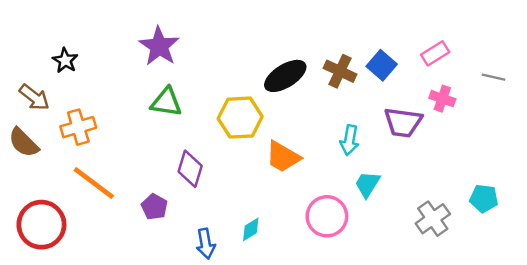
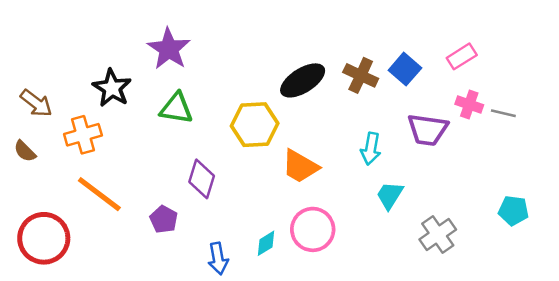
black star: (65, 60) -> (112, 88), moved, size x1.4
gray line: (493, 77) -> (503, 113), moved
brown semicircle: (24, 143) -> (25, 151), size x0.7
pink circle: (327, 216) -> (313, 229), moved
gray cross: (433, 219) -> (438, 235), moved

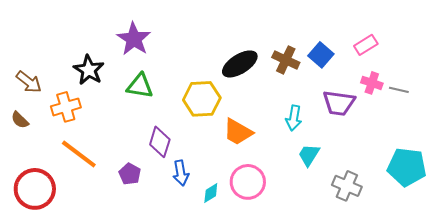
cyan pentagon: (513, 211) -> (407, 167), size x1.6
gray cross: (438, 235) -> (347, 186), turned -32
blue arrow: (218, 258) -> (181, 173), moved

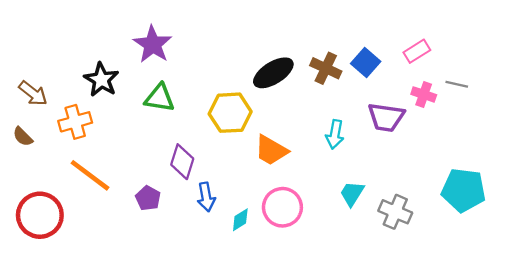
gray line: (399, 90) -> (457, 84), moved
cyan trapezoid: (309, 155) -> (352, 194), moved

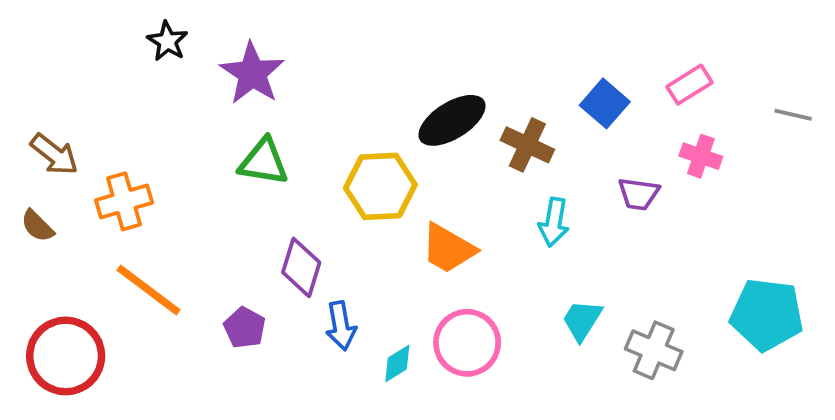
brown cross: (326, 68) -> (527, 145), moved
black star: (101, 80) -> (167, 41), moved, size x0.7
gray line: (457, 84) -> (793, 115), moved
purple trapezoid: (386, 117) -> (639, 194), size x0.7

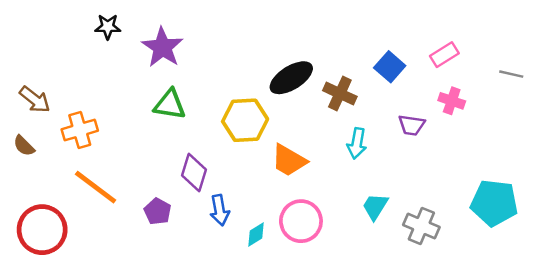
black star: (167, 41) -> (108, 27), turned -30

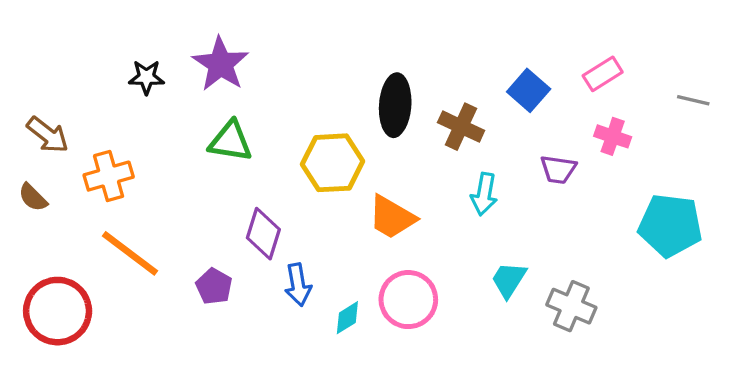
black star: (108, 27) -> (146, 77), moved
black ellipse: (291, 78) -> (395, 105), turned -54
cyan pentagon: (494, 203) -> (670, 225), moved

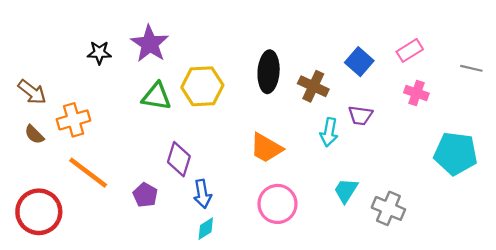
yellow hexagon: (333, 163) -> (202, 86), moved
purple trapezoid: (558, 169) -> (360, 115), moved
brown semicircle: (33, 197) -> (34, 134), moved
cyan diamond: (347, 318) -> (206, 229), moved

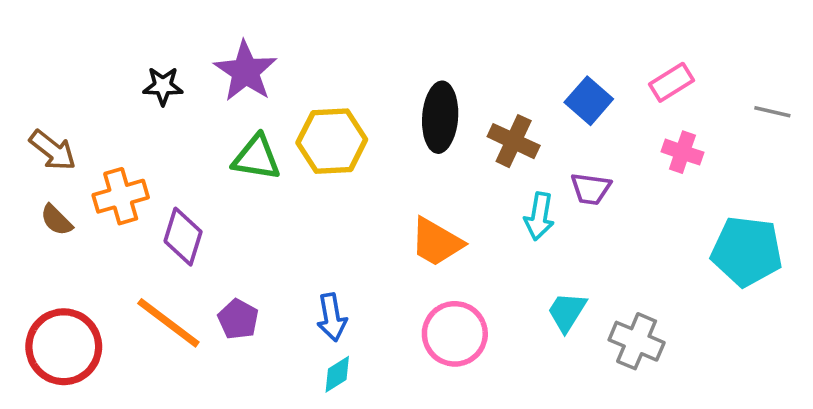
purple diamond: (179, 159) -> (183, 237), moved
orange line: (88, 173) -> (168, 323), moved

